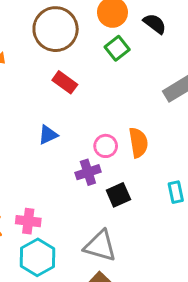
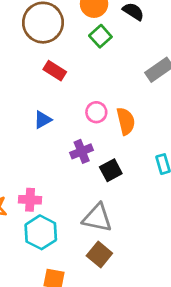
pink circle: (106, 146) -> (96, 112), moved

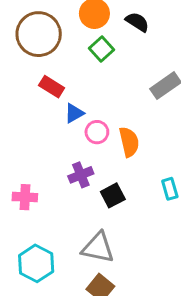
blue triangle: (43, 120) -> (74, 113), moved
pink cross: (30, 200) -> (25, 197), moved

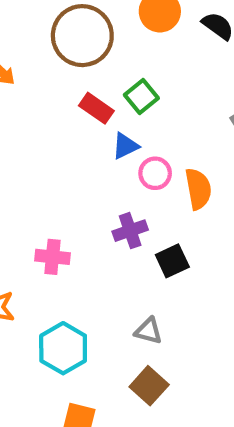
green square: (101, 49) -> (141, 97), moved
gray triangle: (98, 248) -> (149, 331), size x0.6

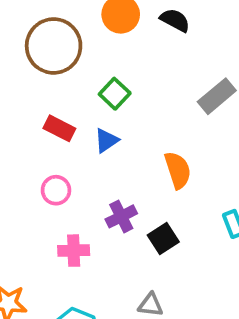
red rectangle: (96, 108) -> (59, 128), moved
pink circle: (155, 173) -> (56, 190), moved
pink cross: (52, 257) -> (74, 251), moved

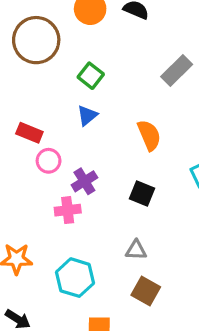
red rectangle: (59, 128) -> (29, 133), moved
purple cross: (121, 216) -> (84, 181), moved
black square: (163, 238) -> (142, 194), turned -30

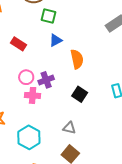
green square: (91, 76) -> (49, 16), moved, turned -35
orange semicircle: (149, 135) -> (77, 59), moved
pink circle: (49, 161) -> (26, 77), moved

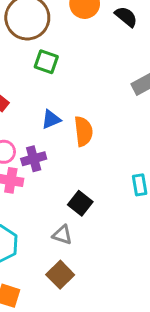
blue triangle: (56, 40) -> (51, 119), moved
black square: (80, 94) -> (80, 203), moved

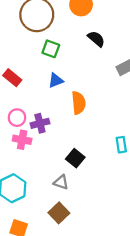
black semicircle: (126, 17) -> (96, 39), moved
blue triangle: (51, 119) -> (56, 80), moved

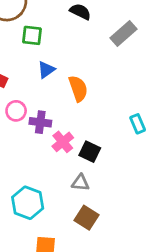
pink circle: (17, 118) -> (16, 111), moved
purple cross: (40, 123) -> (40, 122), turned 36
pink cross: (22, 140) -> (63, 142), moved, turned -36

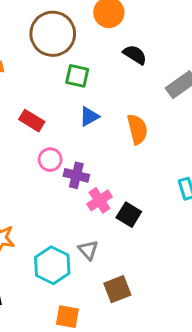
orange semicircle: (78, 88) -> (137, 129), moved
gray triangle: (80, 183) -> (88, 250), moved, turned 36
brown square: (86, 218) -> (117, 289), turned 30

